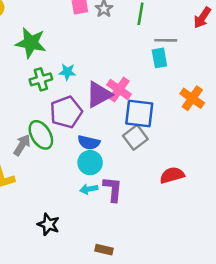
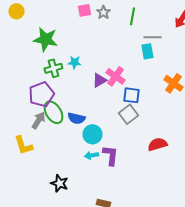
purple triangle: (99, 95) -> (99, 80), size x0.7
purple pentagon: (66, 112) -> (41, 94), moved
blue square: (139, 113) -> (131, 95), size x0.7
blue semicircle: (89, 142) -> (76, 118), moved

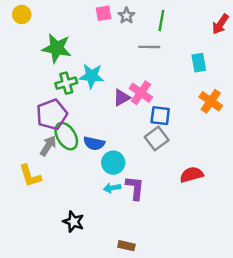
gray line: (152, 37) -> (149, 47), moved
cyan rectangle: (147, 51) -> (199, 63), moved
cyan star: (74, 62) -> (92, 76), size x1.5

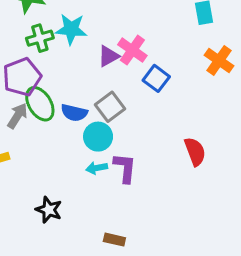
blue square: (160, 116) -> (156, 78), turned 30
gray square: (157, 139) -> (110, 107), moved
red semicircle: (192, 175) -> (195, 152), turned 85

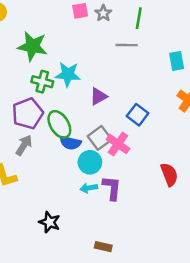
green cross: (40, 38) -> (42, 82), turned 30
pink cross: (132, 50) -> (118, 144), moved
green ellipse: (40, 104) -> (59, 124), moved

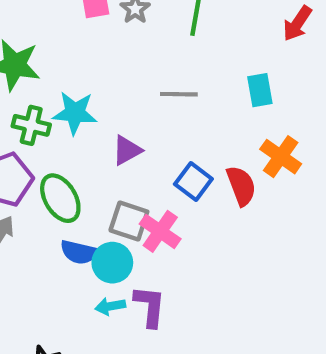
gray line: (127, 45) -> (179, 94), moved
gray square: (100, 138) -> (129, 221), turned -35
blue semicircle: (70, 143) -> (79, 252), moved
red semicircle: (169, 175) -> (241, 186), moved

